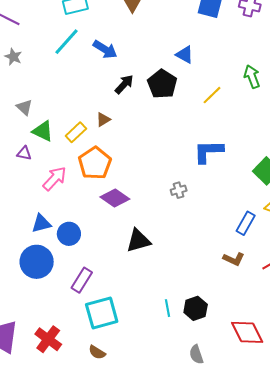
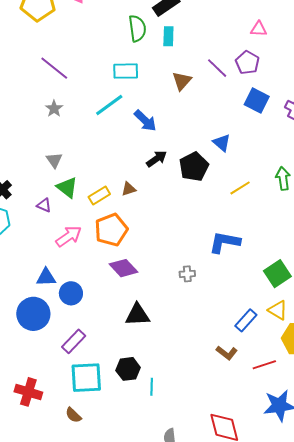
black hexagon: (196, 308) -> (128, 369), moved
red cross: (48, 339) -> (28, 392), turned -32

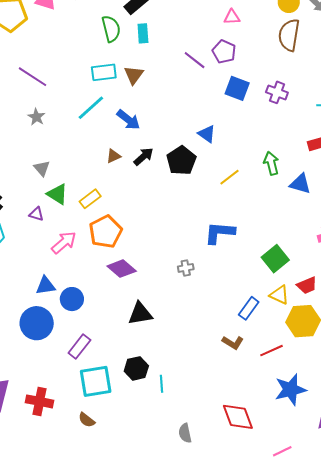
brown triangle: (182, 81) -> (134, 75), moved
brown triangle: (129, 189) -> (113, 156), moved

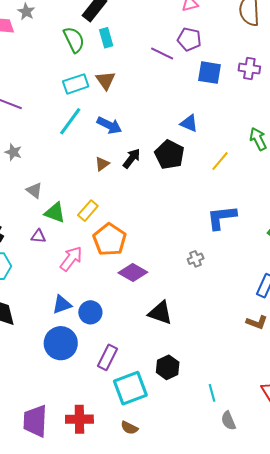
gray star: (36, 117) -> (13, 152), moved
black triangle: (140, 314) -> (160, 313), turned 40
cyan line: (162, 384) -> (212, 393), moved

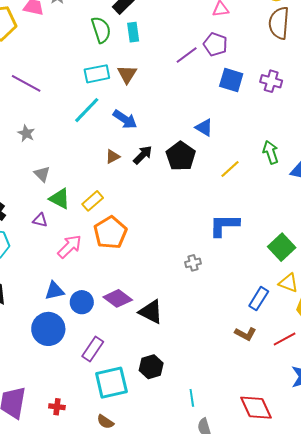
purple line: (162, 54) -> (187, 55), turned -70
purple diamond: (133, 272) -> (118, 298), moved
red cross: (79, 419) -> (57, 407), size x0.6

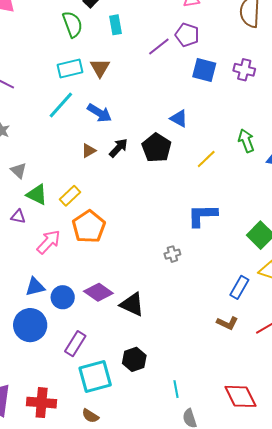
cyan rectangle: (133, 32) -> (116, 25), moved
red cross: (57, 407) -> (42, 403), size x1.8

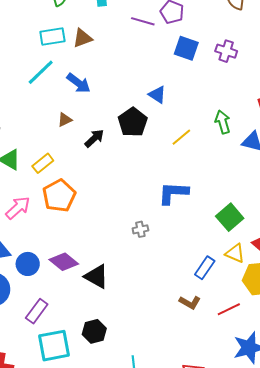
purple line: (159, 46) -> (143, 21), turned 50
brown triangle: (100, 68) -> (82, 38), turned 35
black arrow: (118, 148) -> (94, 138), moved

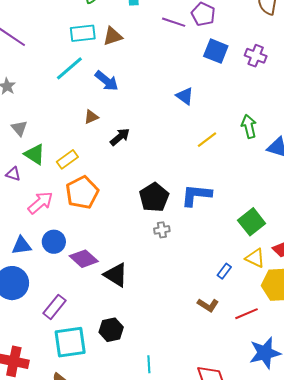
black pentagon: (133, 122) -> (154, 197), moved
blue circle: (28, 264) -> (54, 242), moved
blue rectangle: (205, 268) -> (224, 271), size x0.7

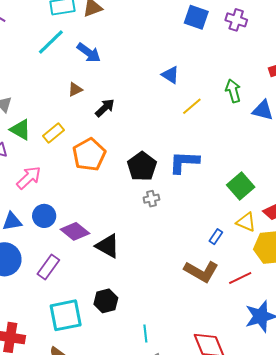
blue triangle: (185, 96) -> (170, 75), moved
orange pentagon: (82, 192) -> (89, 155), moved
brown L-shape: (208, 305) -> (201, 271), size x1.6
purple rectangle: (55, 307) -> (48, 267), moved

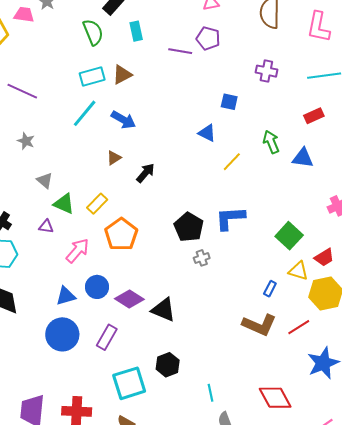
blue square: (196, 17) -> (229, 102), moved, size x0.7
orange pentagon: (89, 155) -> (121, 234), moved

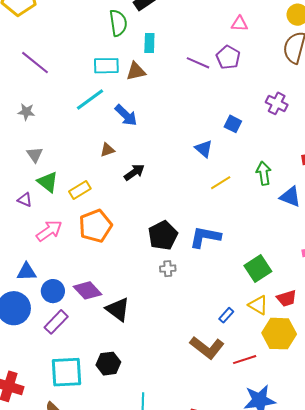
cyan rectangle: (136, 31) -> (149, 43), moved
gray star: (26, 141) -> (26, 112), turned -30
blue circle: (97, 287) -> (53, 291), moved

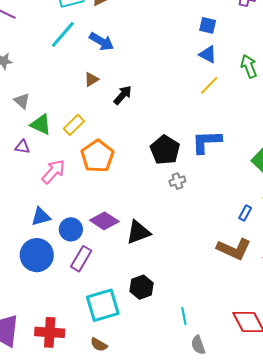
blue triangle: (204, 149) -> (208, 54), moved
black triangle: (118, 309) -> (138, 232), turned -44

